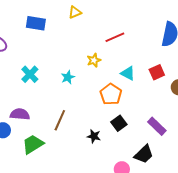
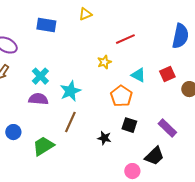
cyan star: (68, 77) -> (70, 91), moved, size x1.5
purple semicircle: (20, 114) -> (38, 99), moved
black square: (119, 123) -> (129, 125), turned -35

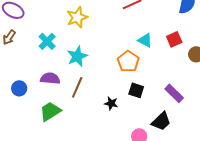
yellow star: (104, 62) -> (77, 17), moved, size x1.5
purple semicircle: (38, 99) -> (50, 78), moved
blue circle: (13, 132) -> (19, 88), moved

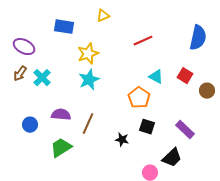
red square: (174, 39) -> (185, 76), turned -35
cyan cross: (47, 41) -> (42, 78), moved
cyan star: (77, 56) -> (89, 80), moved

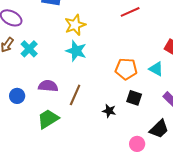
cyan triangle: (156, 77) -> (156, 69), moved
cyan star: (89, 80) -> (76, 51), turned -30
orange pentagon: (139, 98) -> (126, 69), turned -30

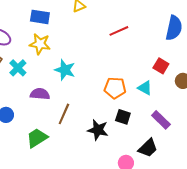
yellow star: (75, 25) -> (40, 44), moved, turned 30
purple semicircle: (48, 86) -> (40, 94), moved
black star: (109, 111) -> (98, 130), size x1.5

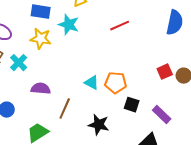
red square: (161, 66) -> (165, 72), moved, turned 35
cyan star: (65, 70) -> (69, 25), moved
cyan triangle: (145, 88) -> (92, 83), moved
black square: (123, 117) -> (132, 105), moved

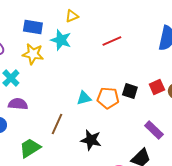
cyan triangle: (92, 83) -> (84, 98), turned -42
purple semicircle: (41, 89) -> (18, 104), moved
black square: (132, 105) -> (130, 91), moved

